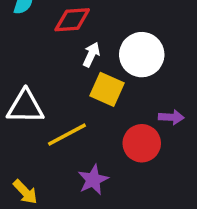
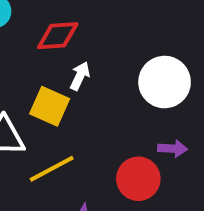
white circle: (142, 55) -> (165, 82), moved
yellow square: (107, 89) -> (50, 106), moved

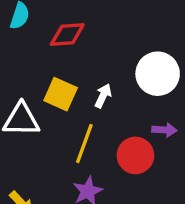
white arrow: (80, 76) -> (103, 96), moved
yellow line: (52, 169) -> (84, 143), moved, turned -42

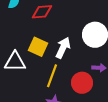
white arrow: (103, 96) -> (63, 48), size x1.5

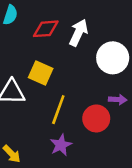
white arrow: (63, 48) -> (79, 33), moved

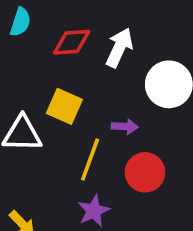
purple arrow: (118, 100) -> (125, 126), moved

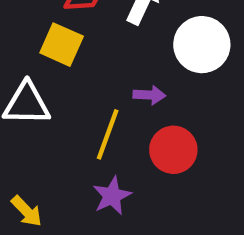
yellow square: (64, 106) -> (62, 45), moved

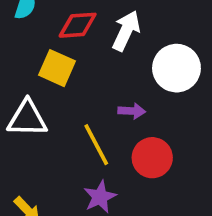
yellow line: (108, 134) -> (96, 145), turned -48

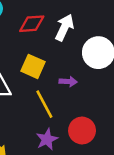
yellow square: (57, 68) -> (33, 66), moved
red circle: (152, 158) -> (82, 130), moved

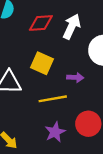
yellow line: (44, 104) -> (53, 99), turned -72

